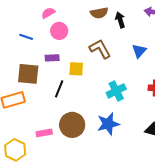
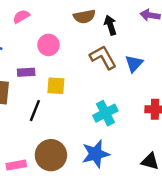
pink circle: (59, 31) -> (48, 45), moved
brown L-shape: (100, 49) -> (103, 57), moved

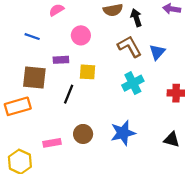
cyan cross: (105, 113) -> (133, 83), moved
brown circle: (51, 155) -> (83, 134), size x0.7

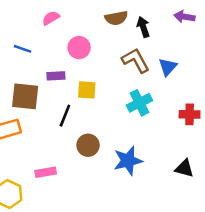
brown circle: (83, 134) -> (88, 145), moved

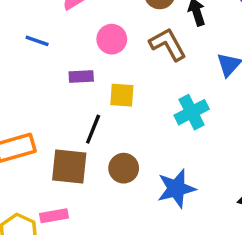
brown L-shape: (136, 60) -> (168, 44), moved
brown square: (25, 96) -> (69, 166), moved
pink rectangle: (46, 172) -> (54, 216), moved

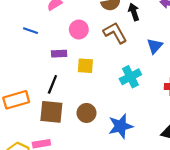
black line: (93, 129) -> (52, 84), moved

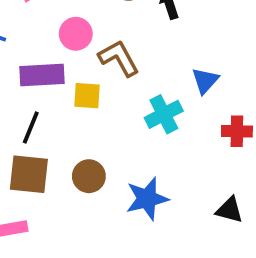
brown L-shape: (115, 33) -> (119, 58), moved
blue triangle: (155, 46) -> (205, 81), moved
purple rectangle: (59, 54) -> (42, 75), size x1.6

